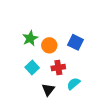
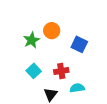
orange circle: (49, 45) -> (52, 31), moved
cyan semicircle: (73, 84) -> (77, 88), turned 32

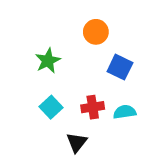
orange circle: (52, 31) -> (96, 32), moved
cyan semicircle: (77, 88) -> (125, 112), moved

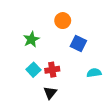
red cross: (93, 107) -> (52, 70), moved
cyan semicircle: (125, 112) -> (94, 73), moved

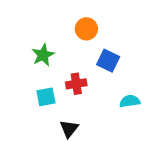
cyan square: (33, 70) -> (46, 97), turned 32
red cross: (52, 70) -> (76, 84), moved

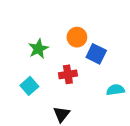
orange circle: (86, 29) -> (77, 37), moved
cyan square: (46, 97) -> (29, 86), moved, turned -30

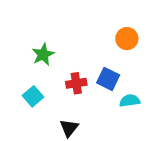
orange circle: (77, 37) -> (127, 39), moved
blue square: (96, 54) -> (108, 79), moved

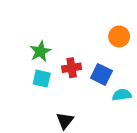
red cross: (76, 83) -> (72, 68), moved
cyan square: (33, 96) -> (42, 79), moved, turned -36

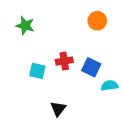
orange circle: (119, 36) -> (97, 21), moved
green star: (40, 51) -> (25, 26), moved, turned -30

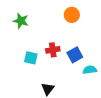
orange circle: (97, 21) -> (72, 15), moved
blue square: (91, 67) -> (75, 55), turned 35

